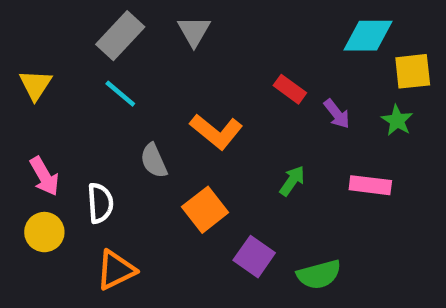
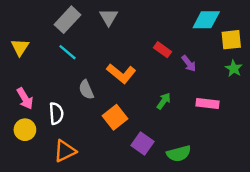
green star: (397, 120) -> (234, 68), moved

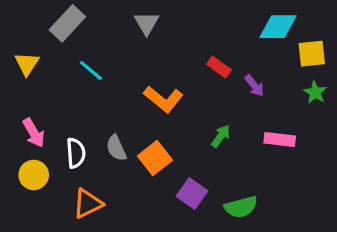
gray rectangle: (67, 20) -> (67, 23), moved
gray semicircle: (86, 90) -> (116, 148), moved

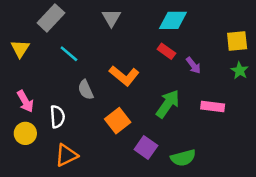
cyan diamond: (278, 27) -> (173, 20), moved
green arrow: (221, 136) -> (168, 104), size x1.6
gray semicircle: (116, 148) -> (86, 90), moved

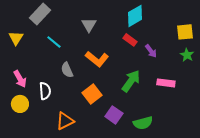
gray triangle: (111, 18) -> (89, 25), moved
cyan diamond: (173, 20) -> (135, 16), turned -30
orange triangle: (66, 155) -> (65, 121), moved

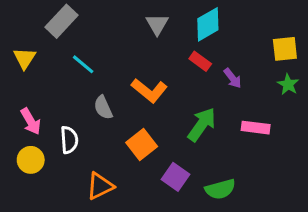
gray triangle: (89, 25) -> (157, 24), moved

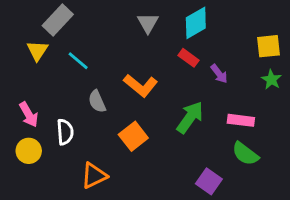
yellow triangle: (25, 58) -> (37, 51), moved
purple square: (176, 177) -> (209, 181), moved
green semicircle: (220, 189) -> (245, 154), moved, turned 52

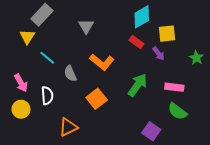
gray triangle: (148, 23) -> (86, 26), moved
yellow square: (269, 46) -> (167, 34), moved
cyan line: (78, 61) -> (47, 58), moved

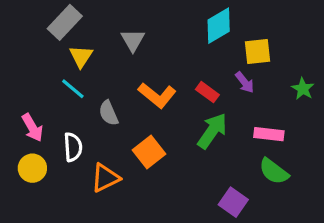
yellow triangle: (27, 37) -> (81, 56), moved
red rectangle: (136, 42) -> (207, 92), moved
orange triangle: (68, 127) -> (105, 178), moved

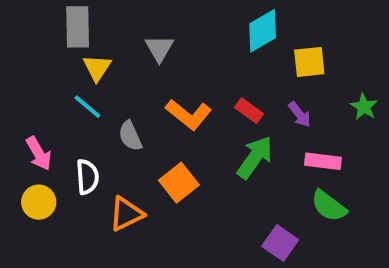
gray rectangle: (65, 22) -> (78, 27), turned -44
purple arrow: (245, 82) -> (300, 114), moved

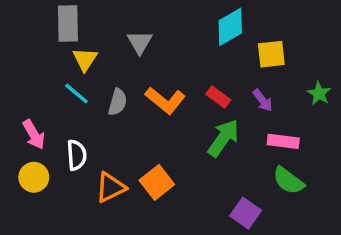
gray semicircle: (130, 136) -> (118, 102), moved, turned -140
orange square: (179, 183) -> (157, 182), moved

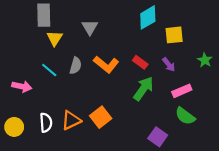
cyan line: (77, 94) -> (49, 70), moved
pink arrow: (34, 135) -> (22, 86), turned -48
pink rectangle: (283, 141) -> (182, 91), turned -30
white semicircle: (77, 155) -> (46, 123), moved
yellow circle: (34, 177) -> (14, 127), moved

